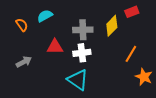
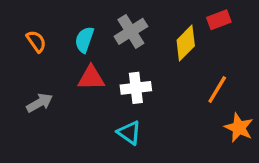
cyan semicircle: (45, 16) -> (84, 40), moved, turned -42
gray cross: (83, 30) -> (131, 31), moved, turned -30
cyan triangle: (78, 80) -> (129, 133), size x0.7

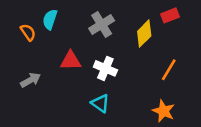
cyan semicircle: (84, 40) -> (50, 19), moved
white cross: (136, 88) -> (105, 68), turned 30
orange star: (239, 128) -> (164, 111), moved

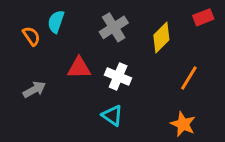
red rectangle: (170, 15) -> (203, 17), moved

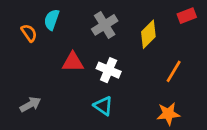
gray arrow: (34, 90) -> (30, 105), moved
orange star: (183, 124) -> (168, 114), turned -30

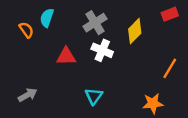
white cross: (109, 70) -> (102, 50), moved
orange line: (174, 71) -> (170, 68), moved
cyan triangle: (103, 106) -> (94, 96), turned 30

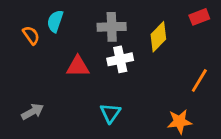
gray cross: (95, 23) -> (112, 27), turned 30
white cross: (102, 50) -> (120, 59), turned -35

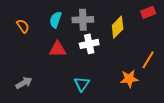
cyan semicircle: (55, 21) -> (56, 20), moved
orange star: (180, 122) -> (129, 79), moved

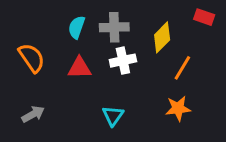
red rectangle: (148, 12) -> (204, 17), turned 40
orange semicircle: (23, 26) -> (32, 58), moved, size x1.5
orange line: (148, 60) -> (182, 68), moved

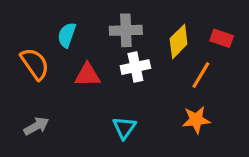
red rectangle: (204, 17) -> (222, 38), moved
cyan semicircle: (77, 27) -> (67, 35), moved

